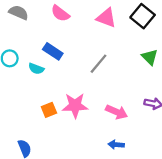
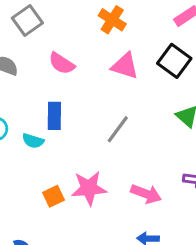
blue rectangle: (53, 51) -> (54, 116), turned 60

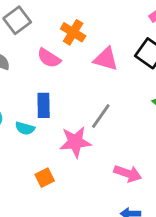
orange cross: (112, 20) -> (73, 32), moved
pink star: (89, 188) -> (75, 142), moved

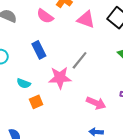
blue rectangle: (44, 105) -> (39, 50), turned -30
cyan semicircle: (25, 128) -> (24, 83), moved

